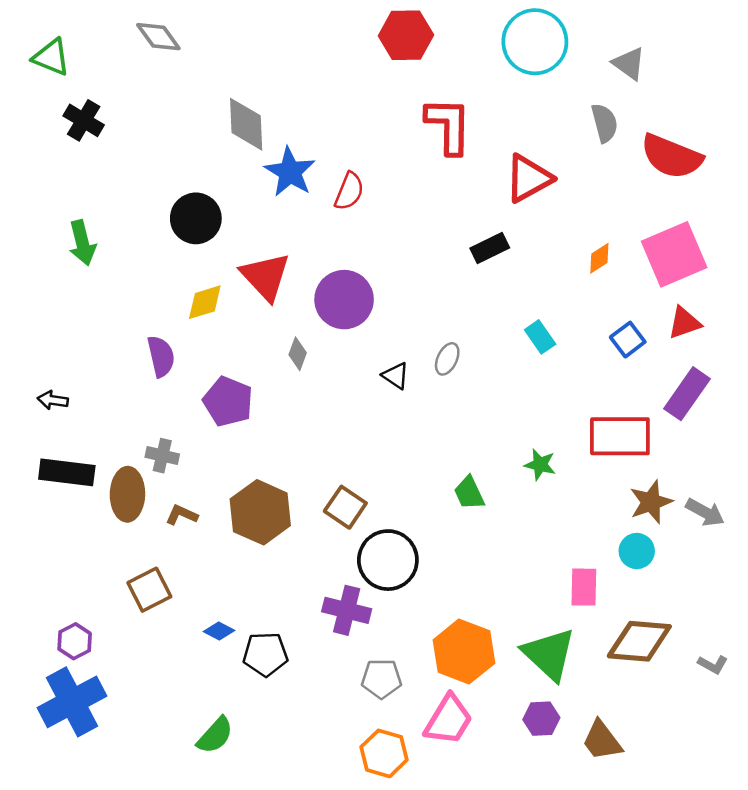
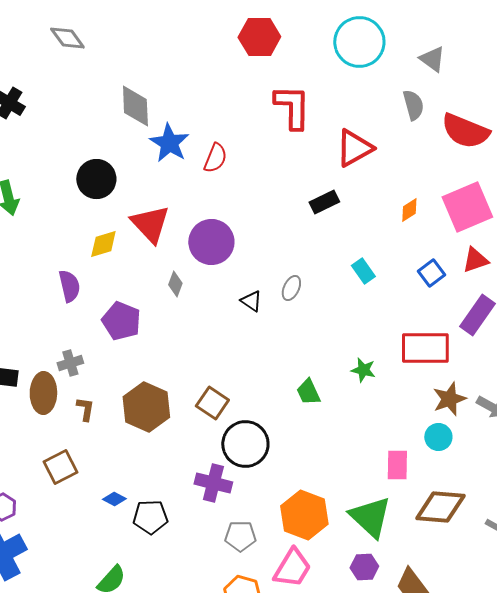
gray cross: (162, 456) -> (70, 363), turned -30
brown L-shape: (182, 515) -> (85, 409), turned 75

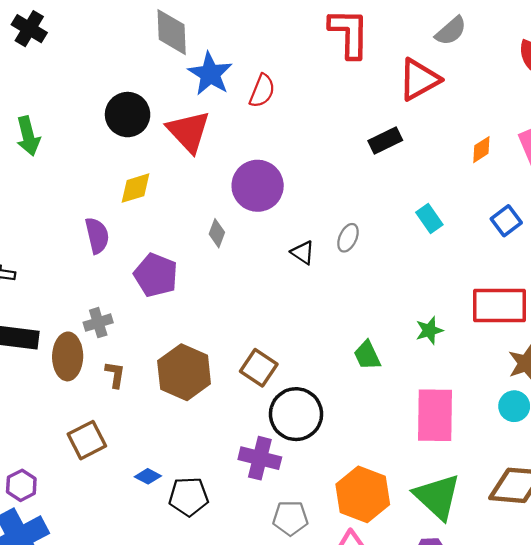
gray semicircle: (413, 105) -> (451, 31), moved, turned 64
red triangle: (150, 224) -> (189, 131), moved
green star: (363, 370) -> (429, 330), turned -30
pink rectangle: (397, 465) -> (435, 415), moved, size x1.6

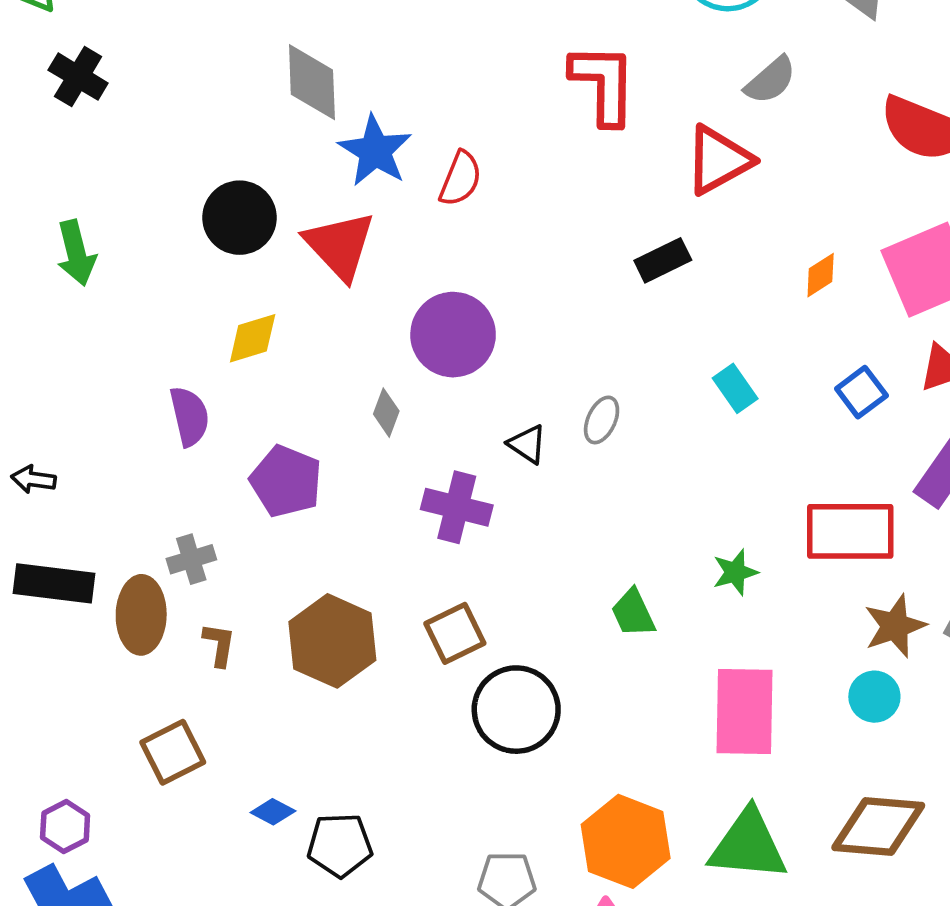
brown square: (259, 368) -> (455, 633), turned 30
purple cross: (260, 458) -> (457, 507), moved
green triangle: (437, 497) -> (748, 845), turned -38

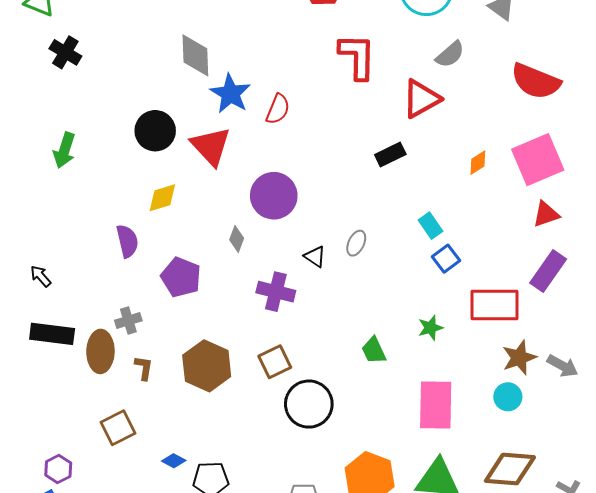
green arrow: (76, 253) -> (64, 150), turned 32
blue square: (861, 392) -> (446, 259), moved
black arrow: (33, 479) -> (41, 276), turned 40

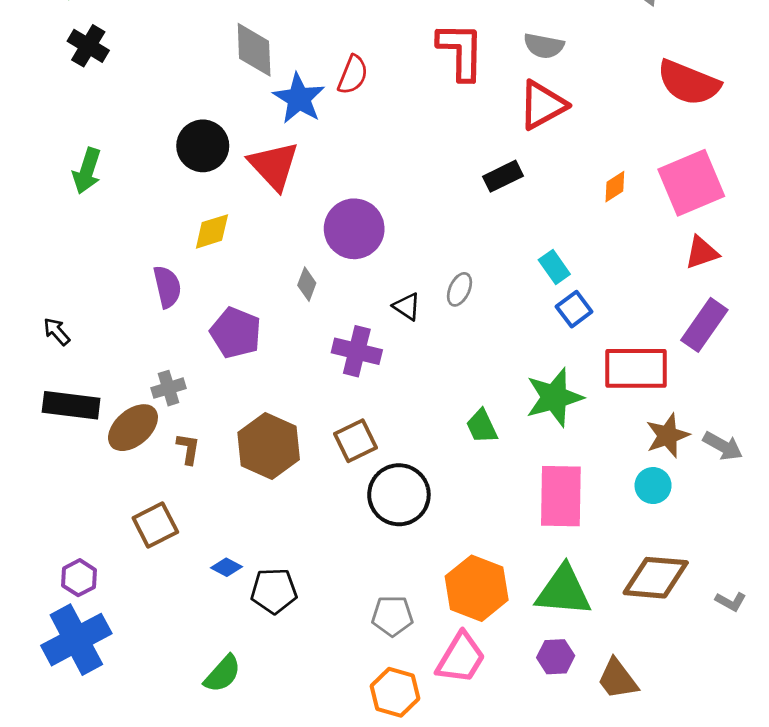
gray semicircle: (450, 54) -> (544, 46), moved, turned 52
red semicircle: (278, 109) -> (353, 75), moved
green star: (431, 328) -> (554, 397), size x1.8
brown ellipse: (100, 351) -> (133, 428), turned 48

